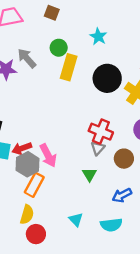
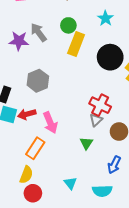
gray hexagon: (28, 164) -> (38, 81), moved
blue arrow: (122, 195) -> (114, 165), turned -42

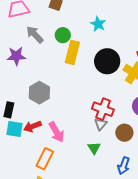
gray arrow: (39, 32) -> (35, 34), moved

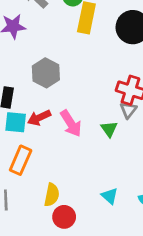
green triangle: (94, 148) -> (109, 129), moved
orange rectangle: (45, 159) -> (21, 160), moved

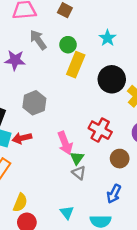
gray triangle: (128, 110) -> (79, 173), moved, turned -40
pink arrow: (71, 123) -> (65, 143), moved

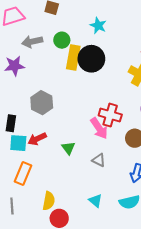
gray arrow: (38, 40) -> (32, 42), turned -54
black circle: (112, 79) -> (91, 59), moved
pink arrow: (65, 143) -> (99, 128), moved
green triangle: (77, 158) -> (68, 148), moved

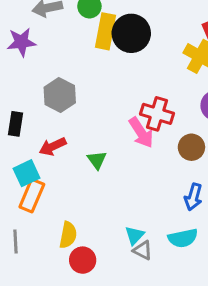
cyan square: (18, 143) -> (26, 173), moved, turned -30
gray triangle: (99, 160) -> (143, 250), moved
cyan triangle: (95, 201) -> (134, 235), turned 32

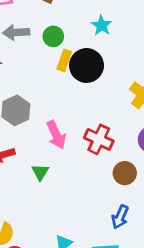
yellow rectangle: (106, 31) -> (64, 60), size x0.7
pink arrow: (141, 133) -> (56, 135), moved

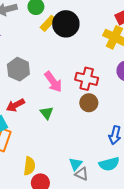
yellow rectangle: (64, 60) -> (48, 23), turned 35
brown circle: (125, 173) -> (89, 103), moved

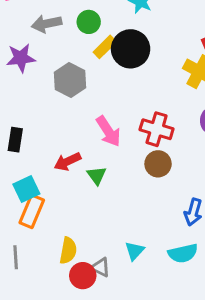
gray hexagon: (18, 69) -> (70, 80), moved
red arrow: (15, 105) -> (67, 162), moved
gray triangle: (82, 174) -> (100, 267), moved

